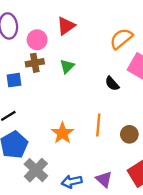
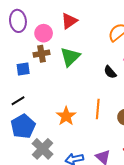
green triangle: (67, 66) -> (70, 57), size x1.5

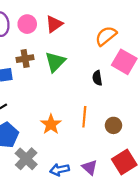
pink circle: (44, 33) -> (27, 24), moved
black semicircle: (110, 72) -> (97, 78), turned 32

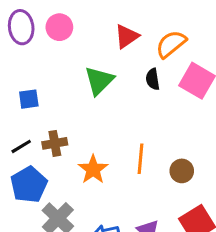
red triangle: (54, 24) -> (127, 36), moved
brown cross: (25, 59) -> (55, 143), moved
black semicircle: (97, 78) -> (153, 79), moved

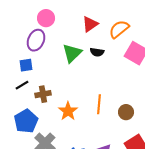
purple ellipse: (21, 27) -> (36, 40), moved, turned 30
black semicircle: (153, 79) -> (97, 52), moved, turned -72
black line: (21, 146) -> (22, 85), moved

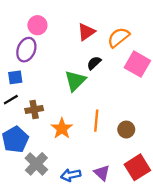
black semicircle: (97, 52) -> (94, 63), turned 128
green triangle: (72, 53) -> (75, 81), moved

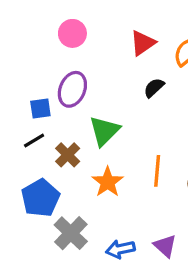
purple ellipse: (26, 50) -> (72, 89), moved
green triangle: (75, 81) -> (104, 131), moved
brown cross: (34, 110) -> (68, 155), turned -35

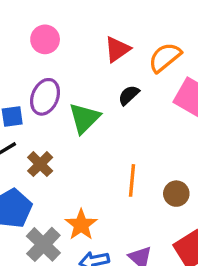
green triangle: (104, 131) -> (84, 118), moved
orange star: (108, 182) -> (81, 225), moved

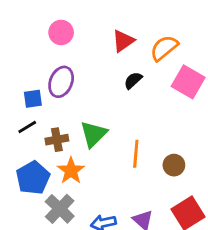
green triangle: (84, 118) -> (94, 134), moved
brown cross: (40, 164) -> (57, 140), turned 35
orange star: (81, 225) -> (71, 171), moved

